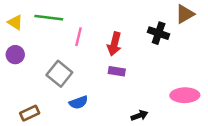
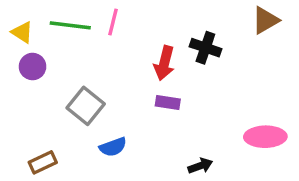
black cross: (159, 33) -> (205, 48), moved
pink line: (79, 37) -> (113, 22), moved
purple circle: (15, 55) -> (33, 66), moved

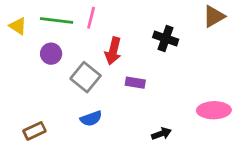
red arrow: (164, 63) -> (113, 51), moved
purple circle: (33, 66) -> (51, 54), moved
gray square: (86, 106) -> (86, 77), moved

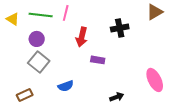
black cross: (166, 38) -> (120, 28), turned -30
gray square: (86, 77) -> (39, 62), moved
pink ellipse: (214, 110) -> (155, 80), turned 65

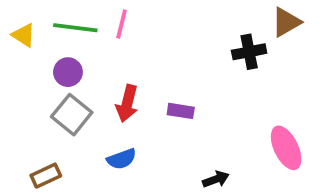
black cross: (120, 28) -> (249, 52), moved
red arrow: (82, 37) -> (127, 104), moved

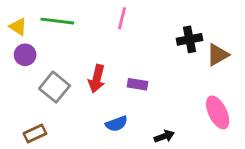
brown triangle: (286, 22) -> (218, 55), moved
pink line: (122, 24) -> (122, 18), moved
purple circle: (68, 72) -> (25, 55), moved
blue semicircle: (122, 159) -> (116, 124), moved

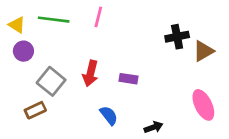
pink line: (122, 18) -> (98, 17), moved
blue semicircle: (116, 124) -> (109, 115), turned -108
brown rectangle: (35, 133) -> (35, 110), moved

